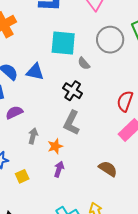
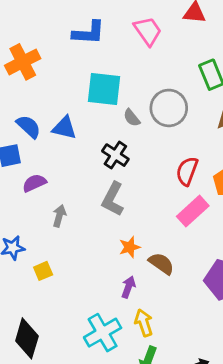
gray circle: (110, 40) -> (169, 108), moved
orange star: (55, 146) -> (130, 247), moved
purple arrow: (59, 169) -> (128, 287), moved

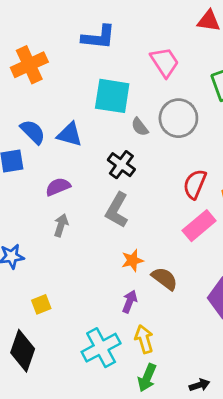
pink trapezoid: (148, 31) -> (165, 62), moved
purple semicircle: (34, 183) -> (58, 187), moved
yellow square: (43, 271) -> (41, 304), moved

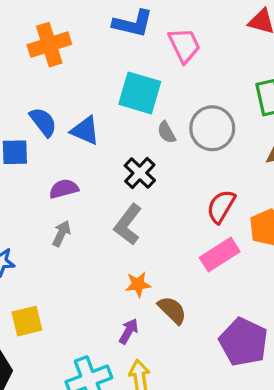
pink trapezoid: (165, 62) -> (184, 45), moved
yellow square: (41, 304) -> (27, 321), size x1.4

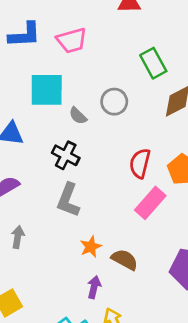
pink trapezoid: (184, 45) -> (72, 40), turned 116
gray circle: (212, 128) -> (114, 102), size x0.7
gray arrow: (61, 233) -> (18, 237), moved

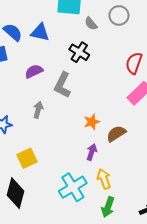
gray L-shape: (68, 200) -> (62, 85), moved
brown semicircle: (125, 260) -> (116, 134), turned -66

